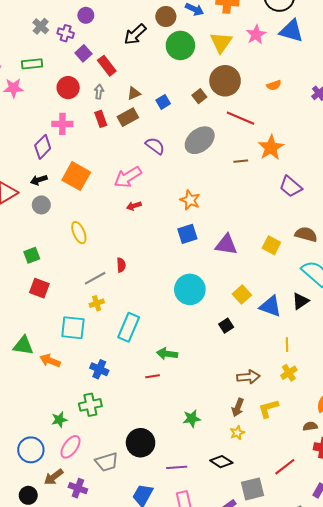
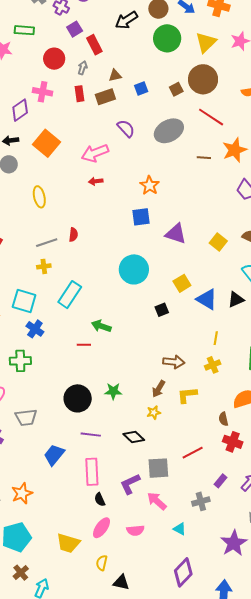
cyan square: (73, 328) -> (24, 301), moved
brown semicircle: (310, 426) -> (223, 419), turned -104
black circle: (141, 443) -> (78, 398), moved

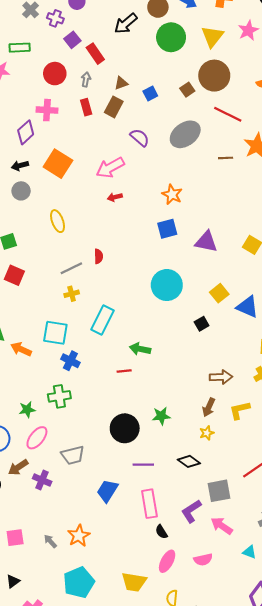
brown rectangle: (105, 97) -> (114, 107), turned -36

